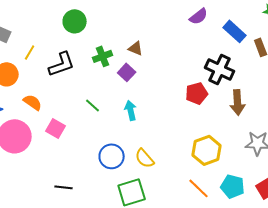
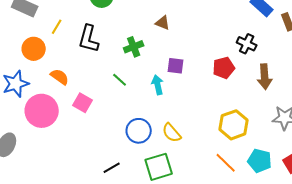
green cross: (103, 56) -> (134, 47), moved
black L-shape: (62, 64) -> (89, 39), turned 124
black cross: (220, 69) -> (247, 44), size x0.7
purple square: (127, 72) -> (176, 66), moved, turned -36
black line: (64, 187) -> (112, 168), moved, turned -36

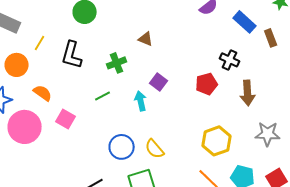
purple square: (176, 66) -> (159, 82), turned 30
green line: (120, 80) -> (103, 96), turned -70

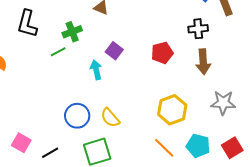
black cross: (230, 60) -> (198, 29), moved, turned -30
green line: (103, 96) -> (58, 52), moved
pink square: (66, 119) -> (21, 143), moved

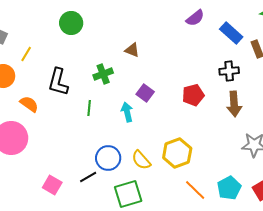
black L-shape: (27, 24) -> (58, 82), moved
green line: (58, 52) -> (89, 108), moved, turned -56
yellow hexagon: (172, 110) -> (177, 153), moved
cyan pentagon: (198, 146) -> (229, 188), turned 30
black line: (50, 153) -> (88, 177), moved

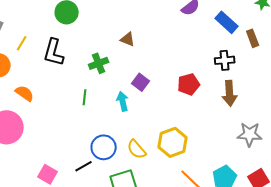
black L-shape: (58, 82) -> (54, 52), moved

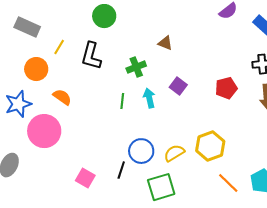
cyan arrow: (123, 101) -> (149, 98), moved
yellow semicircle: (137, 149) -> (174, 153), turned 100
black line: (84, 166) -> (121, 170), turned -42

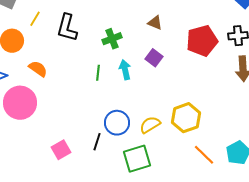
brown triangle: (165, 43) -> (155, 23), moved
red pentagon: (226, 88) -> (202, 41), moved, size x1.4
pink square: (85, 178) -> (61, 150), turned 30

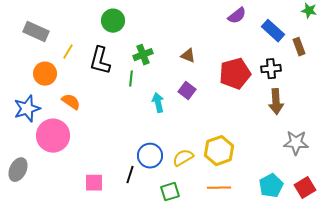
green cross: (112, 39) -> (143, 55), moved
green line: (98, 73) -> (131, 79), moved
pink square: (61, 150) -> (94, 183), turned 30
orange line: (204, 155) -> (219, 188), moved, turned -45
green square: (137, 159) -> (170, 192), size x0.7

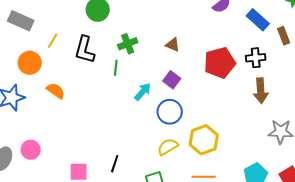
cyan arrow: (158, 103) -> (143, 92), turned 54
pink circle: (53, 136) -> (31, 150), moved, size x0.6
blue circle: (150, 156) -> (170, 112), moved

